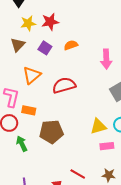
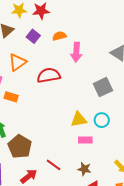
pink arrow: (106, 59) -> (76, 52), moved
brown pentagon: (51, 132) -> (20, 147), moved, turned 30

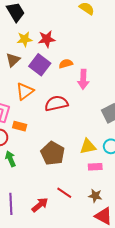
purple square: (33, 36) -> (40, 65), size x1.5
brown pentagon: (20, 147) -> (53, 153), moved

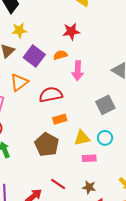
red star: (47, 39) -> (71, 31), moved
orange rectangle: (20, 126) -> (60, 119), moved, turned -32

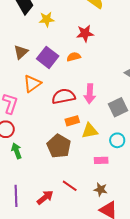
yellow star: (19, 30) -> (47, 19), moved
pink arrow: (78, 71) -> (90, 94), moved
yellow triangle: (82, 138) -> (90, 131), moved

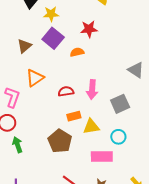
purple square: (48, 57) -> (53, 38), moved
red semicircle: (64, 96) -> (66, 91), size x0.7
pink rectangle: (101, 160) -> (102, 157), size x1.5

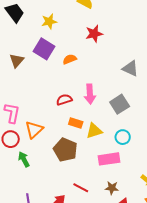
yellow star: (51, 14) -> (49, 21), moved
red star: (89, 29) -> (94, 34), moved
orange triangle: (35, 78) -> (34, 130), moved
orange rectangle: (74, 116) -> (76, 123), turned 40

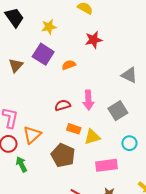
cyan circle: (123, 137) -> (129, 143), moved

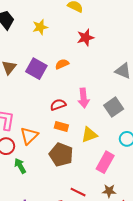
purple square: (43, 54) -> (36, 69), moved
orange rectangle: (74, 129) -> (61, 126), moved
pink rectangle: (107, 165) -> (105, 162), turned -50

